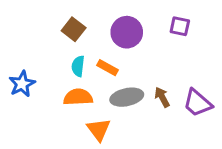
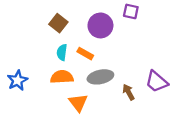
purple square: (180, 26) -> (131, 11), moved
blue star: (22, 84) -> (17, 80), moved
brown arrow: (162, 97) -> (129, 92), moved

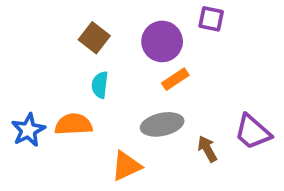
orange rectangle: (85, 54) -> (175, 79), moved, turned -63
orange semicircle: (62, 77) -> (74, 124), moved
orange triangle: (78, 103) -> (126, 166), turned 42

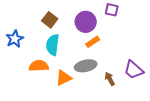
cyan semicircle: (100, 85) -> (53, 45), size x1.5
blue star: (28, 130) -> (15, 39), moved
orange triangle: (126, 166) -> (64, 78), moved

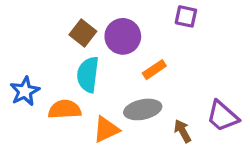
purple circle: (86, 22) -> (123, 36), moved
blue star: (15, 39) -> (25, 91), moved

